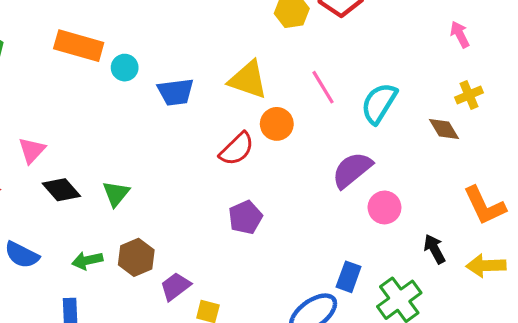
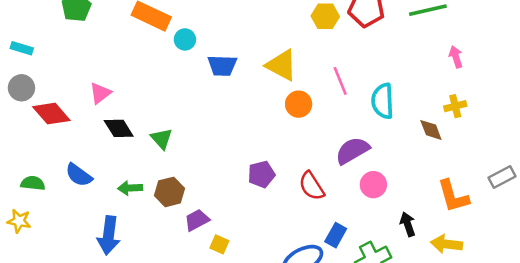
cyan semicircle: (379, 103) -> (383, 101), turned -44
red semicircle: (237, 149) -> (312, 186), moved, turned 92
green triangle: (116, 194) -> (162, 139), turned -30

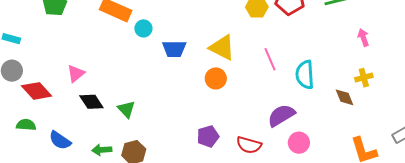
orange circle: (299, 104) -> (216, 78), moved
green semicircle: (33, 183) -> (26, 125), moved
red semicircle: (312, 186) -> (249, 145), turned -40

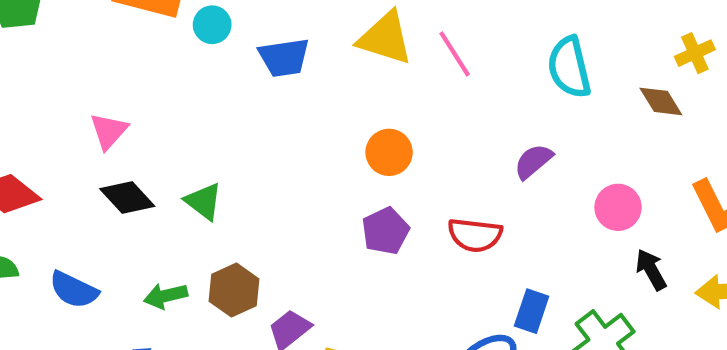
pink line: (270, 59) -> (455, 54), moved
pink triangle: (76, 74) -> (109, 131), moved
orange circle: (216, 78) -> (389, 152), moved
purple semicircle: (281, 115) -> (533, 161), size x0.7
pink circle: (299, 143) -> (618, 207), moved

